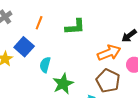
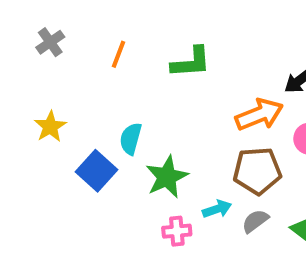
blue square: (24, 47) -> (96, 171), moved
brown pentagon: (108, 81) -> (257, 171), turned -30

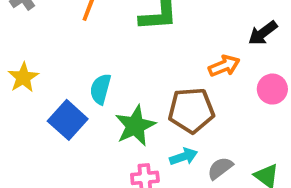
orange arrow: (259, 115) -> (224, 66), size x0.7
brown pentagon: (257, 171) -> (191, 110), moved

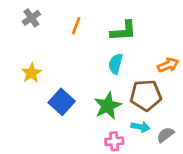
cyan semicircle: (100, 89) -> (116, 64), moved
cyan arrow: (184, 157) -> (140, 127), turned 30

